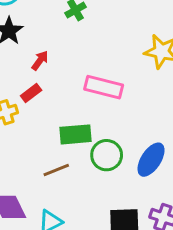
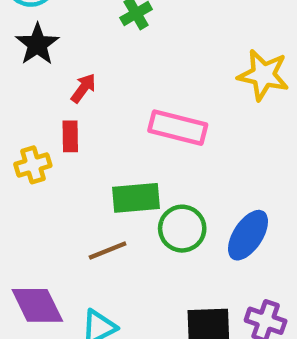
red rectangle: (31, 93) -> (70, 136), turned -54

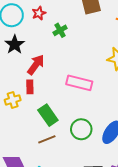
red arrow: (83, 88) -> (36, 65), size x1.5
green rectangle: (136, 198) -> (48, 115), moved, turned 60

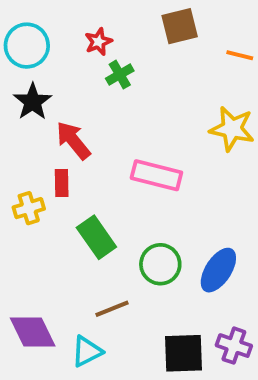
red star: (39, 13) -> (98, 42), moved
red arrow: (36, 65) -> (73, 140), turned -75
brown line: (47, 139) -> (112, 309), moved

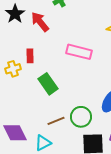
red arrow: (73, 140) -> (40, 22), moved
green circle: (160, 264) -> (81, 117), moved

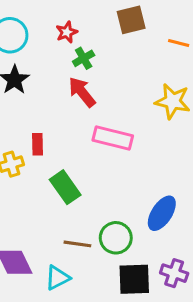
red arrow: (40, 22) -> (82, 92), moved
brown line: (56, 121) -> (77, 244), turned 30

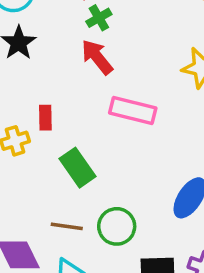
green circle: (116, 238) -> (117, 226), moved
brown line: (77, 244) -> (67, 226), moved

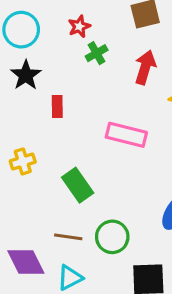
red arrow: (97, 57) -> (145, 67), moved, turned 56
red rectangle: (45, 118) -> (57, 107), moved

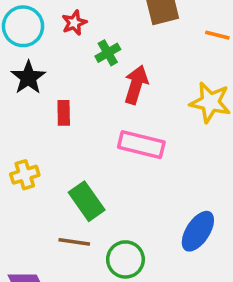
red star: (79, 26) -> (74, 23), moved
red arrow: (145, 67) -> (136, 85), moved
brown line: (68, 237) -> (74, 242), moved

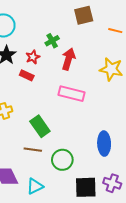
red star: (74, 23) -> (33, 57), moved
red rectangle: (64, 113) -> (27, 75), turned -64
blue ellipse: (198, 231) -> (104, 144), turned -35

